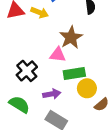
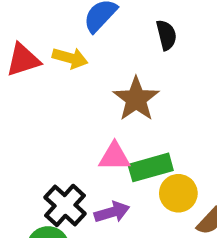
pink triangle: (58, 55) -> (114, 157), moved
black cross: (27, 71) -> (65, 205), moved

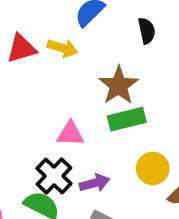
pink triangle: (114, 157) -> (70, 134), moved
green rectangle: (151, 167) -> (127, 119), moved

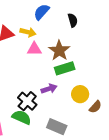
pink triangle: (70, 134) -> (34, 49), moved
purple arrow: (95, 183) -> (49, 89), moved

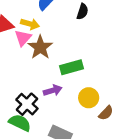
black semicircle: (73, 20) -> (82, 12), turned 32
pink triangle: (34, 49) -> (23, 38), moved, turned -49
brown star: (59, 51) -> (40, 47), moved

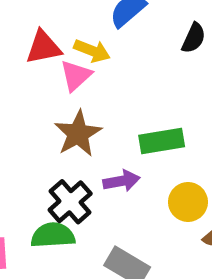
brown star: (40, 47) -> (78, 134), moved
green semicircle: (20, 123) -> (53, 235), turned -35

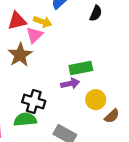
brown star: (78, 134) -> (20, 55), moved
purple arrow: (121, 181) -> (70, 83), moved
black cross: (70, 202) -> (34, 102), turned -30

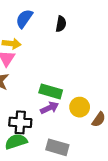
green rectangle: (81, 68) -> (51, 91), moved, turned 40
purple arrow: (70, 83) -> (50, 108), moved

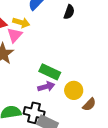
black cross: (20, 122) -> (34, 113), moved

